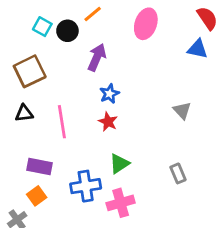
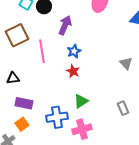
black triangle: (24, 113) -> (13, 78), moved
pink line: (62, 122) -> (42, 51), moved

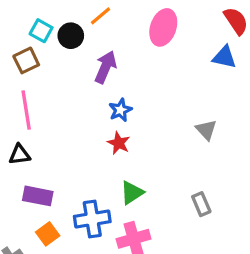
brown square: (17, 35) -> (26, 60), moved, size x0.7
pink line: (42, 51) -> (26, 110), moved
orange square: (22, 124) -> (48, 234), moved

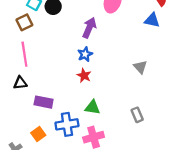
purple arrow: (105, 67) -> (89, 28), moved
green triangle: (132, 193) -> (92, 107), turned 42
purple rectangle: (38, 196) -> (44, 102), moved

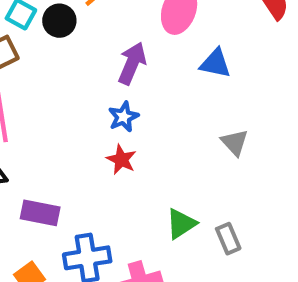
blue triangle: (152, 20) -> (215, 63), moved
green triangle: (92, 107) -> (181, 224), moved, turned -42

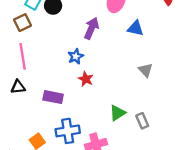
blue star: (123, 117) -> (76, 56), moved
purple rectangle: (40, 213) -> (53, 97), moved

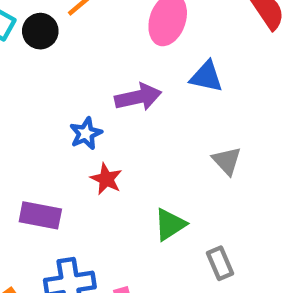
purple arrow: (91, 28) -> (138, 97), moved, turned 55
green triangle: (117, 113) -> (170, 224), moved

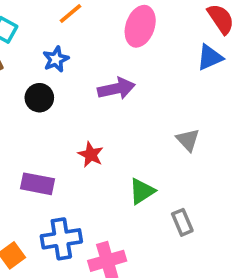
black circle: (40, 31) -> (39, 98), moved
blue triangle: (206, 77) -> (210, 57), moved, turned -36
blue star: (86, 133) -> (56, 59), moved

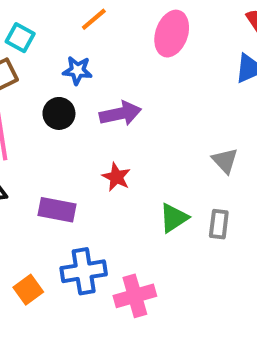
blue star: (56, 59) -> (77, 70), turned 30
purple arrow: (116, 89) -> (120, 113), moved
gray rectangle: (182, 222) -> (219, 224), moved, turned 30

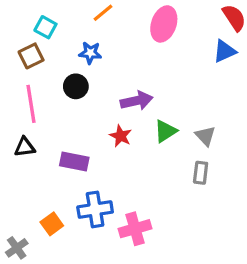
purple arrow: (120, 113) -> (137, 101), moved
gray triangle: (225, 161) -> (205, 136), moved
green triangle: (174, 218) -> (165, 131), moved

